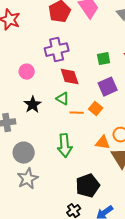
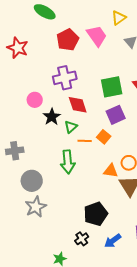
green square: (104, 59) -> (112, 87), size x1.6
green triangle: (63, 99) -> (71, 127), turned 48
black star: (33, 105) -> (52, 117), moved
green arrow: (65, 146) -> (68, 162), moved

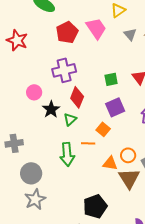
green square: (112, 87) -> (111, 79), size x0.6
red diamond: (78, 105) -> (77, 97), turned 40
orange line: (85, 141) -> (88, 143), moved

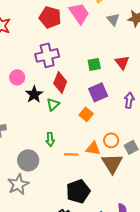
red pentagon: (67, 32) -> (50, 17), turned -30
orange line: (88, 143) -> (71, 154), moved
green arrow: (67, 154) -> (50, 139), size x0.6
gray circle: (31, 173) -> (28, 160), moved

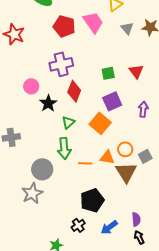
green triangle: (53, 104) -> (68, 122), moved
orange square: (86, 114) -> (100, 123), size x1.5
green arrow: (50, 139) -> (64, 148), size x1.5

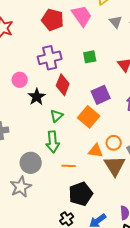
green square: (108, 73) -> (90, 57), moved
orange line: (85, 163) -> (69, 166), moved

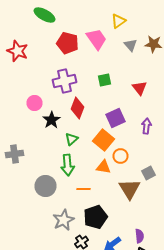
orange circle: (114, 143) -> (120, 156), moved
orange triangle: (96, 151) -> (104, 167), moved
gray star: (21, 187) -> (64, 220), moved

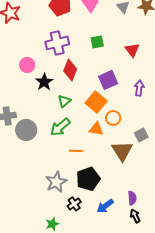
green arrow: (68, 165) -> (60, 127), turned 55
gray circle: (46, 186) -> (26, 130), moved

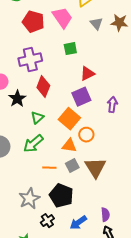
green square: (97, 42) -> (70, 49), moved
red triangle: (132, 50) -> (87, 74), moved, turned 42
gray square: (141, 135) -> (72, 166), moved
black pentagon: (88, 179) -> (61, 196), turned -30

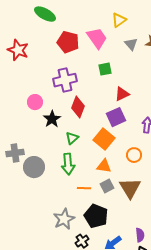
orange circle: (86, 135) -> (134, 155), moved
green arrow: (33, 144) -> (68, 164), turned -55

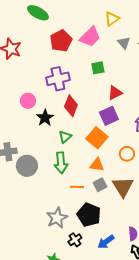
pink trapezoid: (97, 38) -> (90, 37), turned 80
red pentagon: (68, 42) -> (61, 41), turned 30

